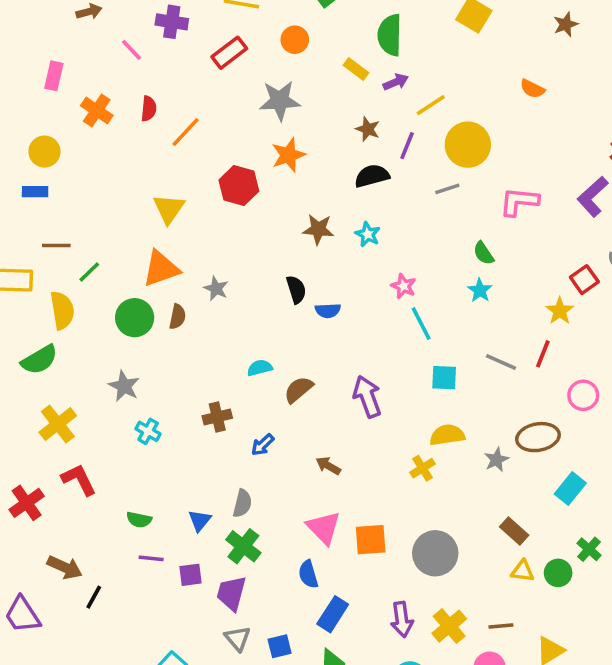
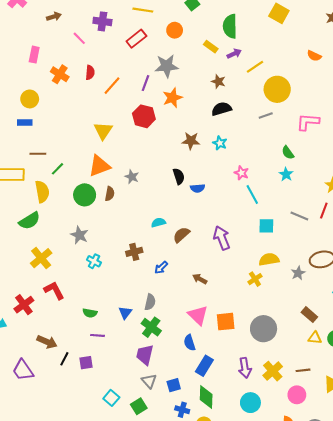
purple line: (407, 146) -> (145, 83), moved
purple square: (191, 575) -> (86, 363), moved

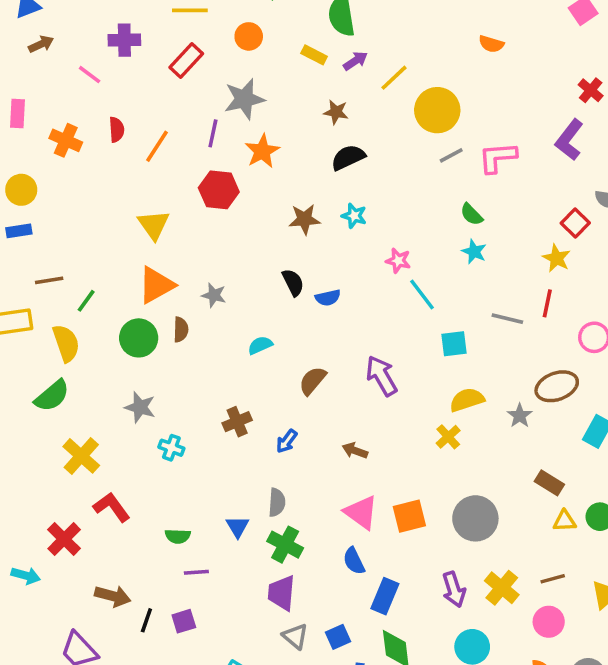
gray line: (266, 115) -> (451, 155), moved
cyan semicircle: (158, 223) -> (260, 345), moved

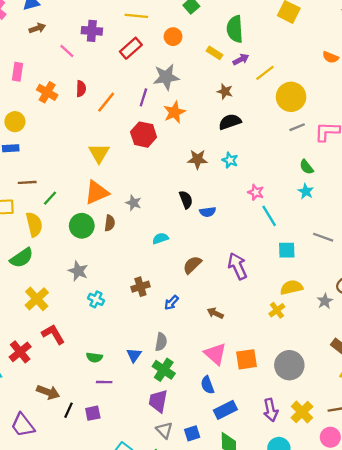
blue rectangle: (385, 596) -> (225, 410), turned 35

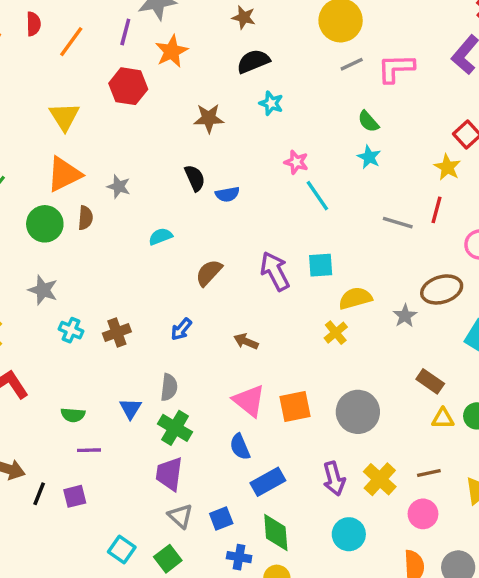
cyan star: (230, 160) -> (271, 103), moved
cyan square: (287, 250) -> (321, 265), moved
brown cross: (140, 287) -> (117, 332), moved

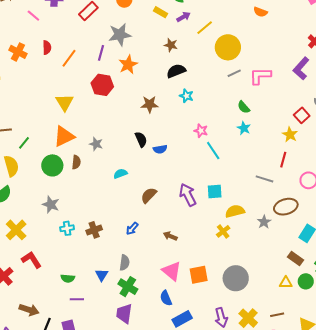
gray line: (398, 223) -> (264, 179), moved
cyan cross: (71, 330) -> (67, 228), turned -32
brown rectangle: (430, 381) -> (295, 259), moved

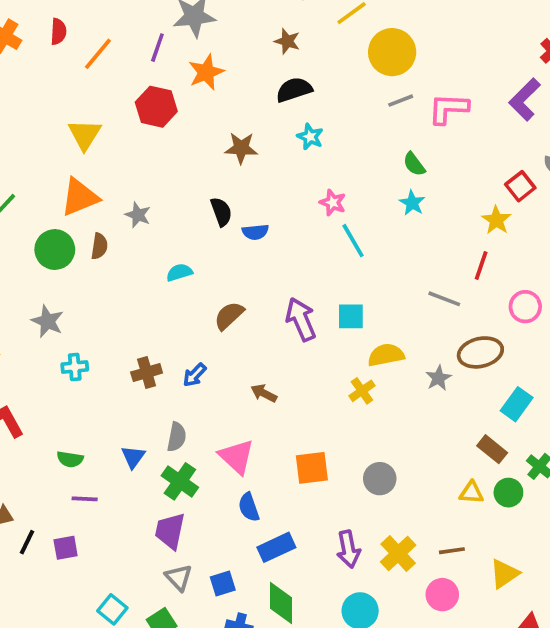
brown cross: (94, 230) -> (147, 373), moved
pink triangle: (172, 271) -> (237, 457), moved
gray circle: (236, 278) -> (380, 479), size x0.7

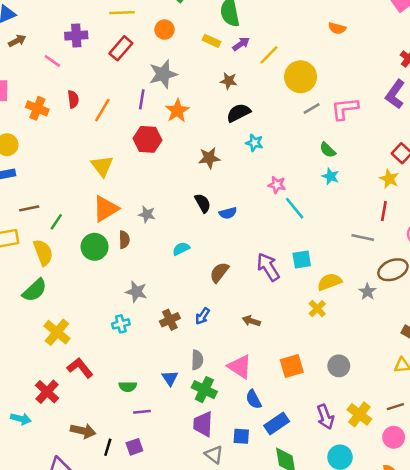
gray star: (47, 321) -> (136, 292), moved
blue square: (223, 583) -> (241, 436), moved, turned 30

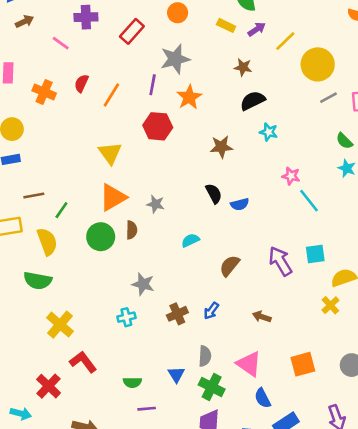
red semicircle: (73, 99) -> (81, 83), turned -150
green semicircle: (35, 290) -> (38, 281), turned 52

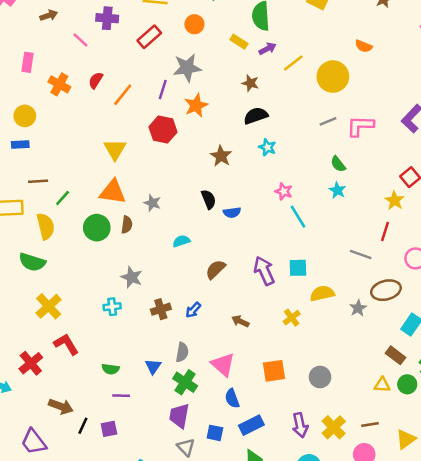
yellow circle: (318, 64) -> (333, 77), moved
brown star: (221, 147) -> (221, 156), turned 30
orange triangle: (113, 197) -> (113, 192), turned 32
yellow cross: (330, 305) -> (292, 318), moved

